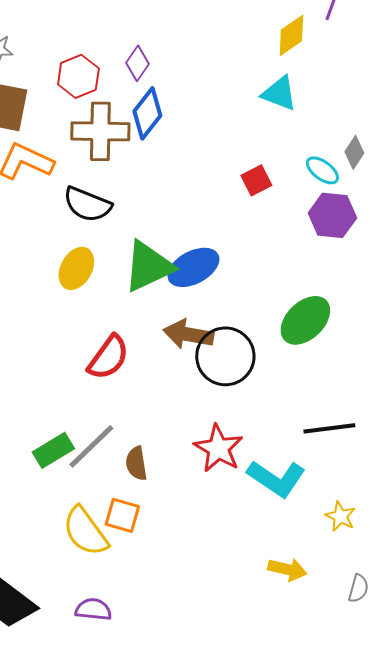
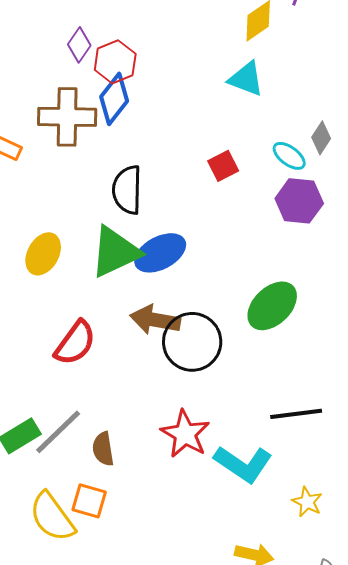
purple diamond: (137, 63) -> (79, 45), moved
red hexagon: (78, 76) -> (115, 62), moved
black semicircle: (87, 204) -> (127, 190), moved, turned 69

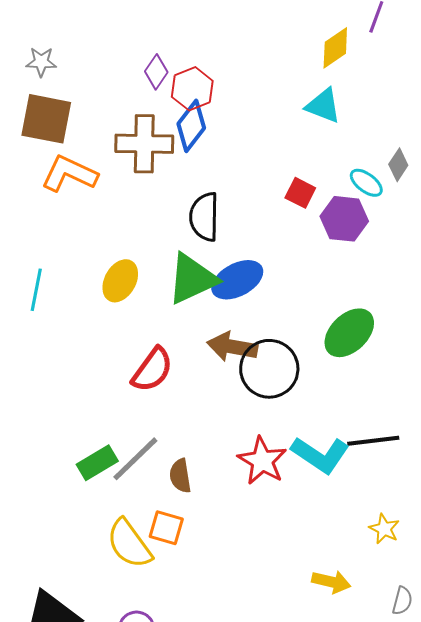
red square: (223, 166) -> (300, 193), turned -36
purple hexagon: (299, 201) -> (344, 219), moved
cyan L-shape: (243, 464) -> (320, 455), moved

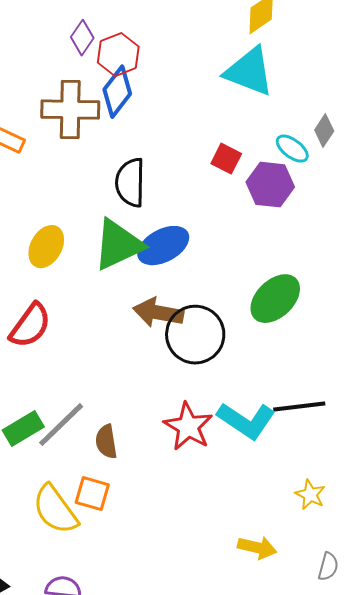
cyan triangle: (323, 106) -> (249, 72), size x1.4
red semicircle: (152, 370) -> (30, 326), moved

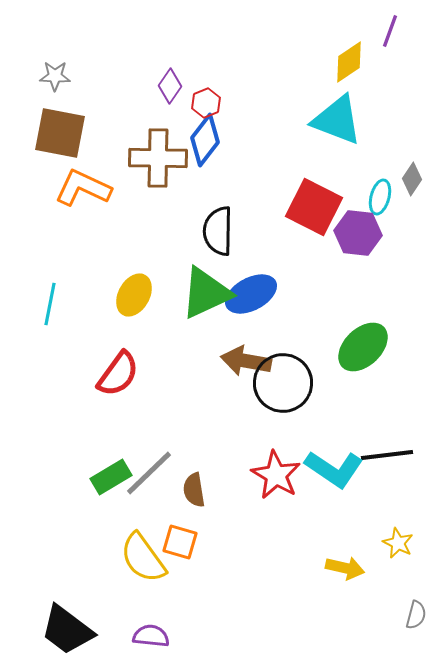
red hexagon: (118, 55) -> (206, 103), size x0.7
cyan ellipse: (292, 149) -> (380, 197), turned 68
red square: (226, 159) -> (314, 207), size x1.8
yellow arrow: (257, 548) -> (345, 568), moved

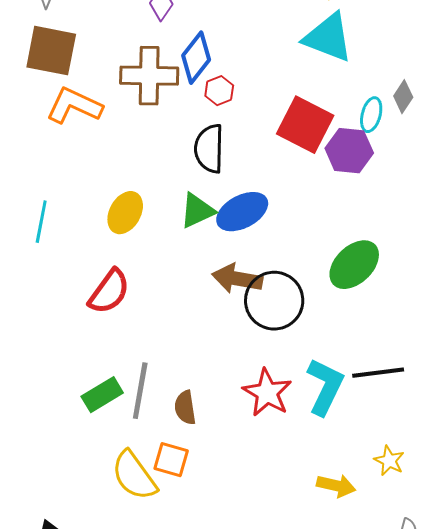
red hexagon: (206, 103) -> (219, 91), moved
green triangle: (206, 293) -> (197, 211), size x0.7
cyan L-shape: (334, 469) -> (325, 387), turned -98
gray line: (149, 473) -> (140, 391), turned -36

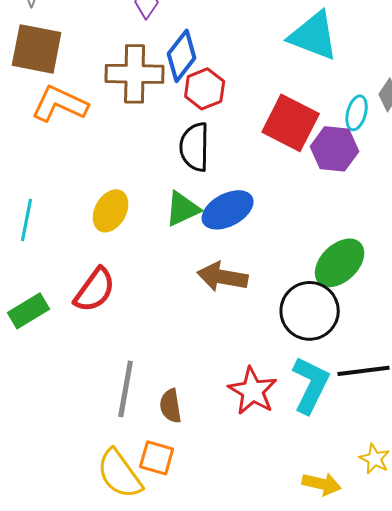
red hexagon: (219, 91) -> (205, 89), size x1.4
black circle: (274, 301) -> (310, 311), moved
green rectangle: (102, 395) -> (29, 311), moved

